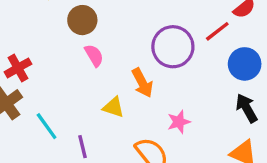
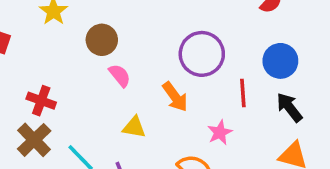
red line: (217, 31) -> (243, 93), moved, turned -48
red cross: (18, 68) -> (41, 101), turned -32
yellow triangle: (113, 107) -> (134, 127), moved

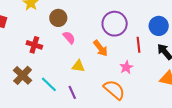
red cross: (41, 101) -> (34, 45), moved

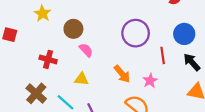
orange arrow: (101, 48) -> (122, 74), moved
yellow triangle: (78, 66) -> (82, 79), moved

